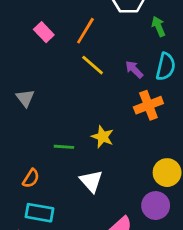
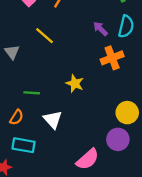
yellow line: (93, 65) -> (45, 36), moved
green line: (64, 147) -> (32, 93), moved
white triangle: (91, 181) -> (53, 120), moved

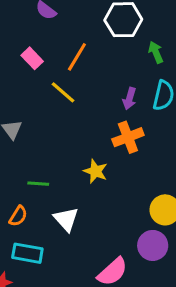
purple arrow: (100, 29) -> (129, 99), turned -119
yellow line: (45, 36) -> (63, 92), moved
orange cross: (112, 58) -> (128, 137), moved

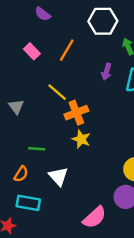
yellow line: (63, 92) -> (57, 92), moved
purple arrow: (129, 99) -> (106, 72), moved
orange cross: (128, 137) -> (76, 113), moved

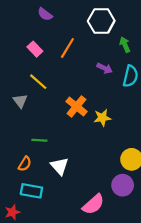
purple arrow: (106, 72) -> (105, 68), turned -80
yellow line: (57, 92) -> (38, 82), moved
orange cross: (76, 113) -> (76, 106), turned -30
yellow star: (81, 139) -> (102, 118), moved, turned -30

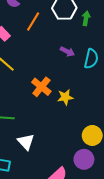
green arrow: (125, 45) -> (86, 18), moved, turned 32
orange line: (67, 48) -> (33, 21), moved

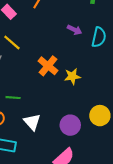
purple circle: (84, 159) -> (70, 125), moved

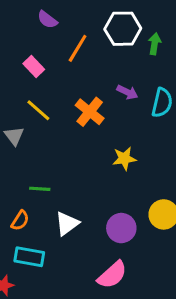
orange cross: (48, 66) -> (90, 112), moved
white triangle: (32, 122) -> (67, 223), turned 36

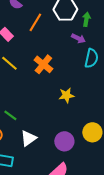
purple arrow: (127, 92) -> (78, 38), moved
green line: (40, 189) -> (10, 115), turned 32

